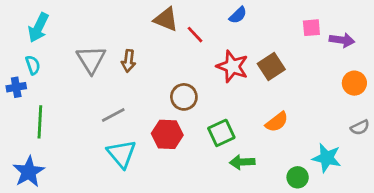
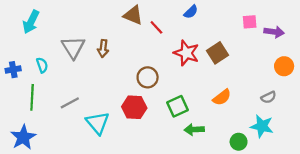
cyan semicircle: (33, 65) -> (42, 65), moved
gray line: (113, 115) -> (70, 103), moved
gray semicircle: (360, 127) -> (269, 97), moved

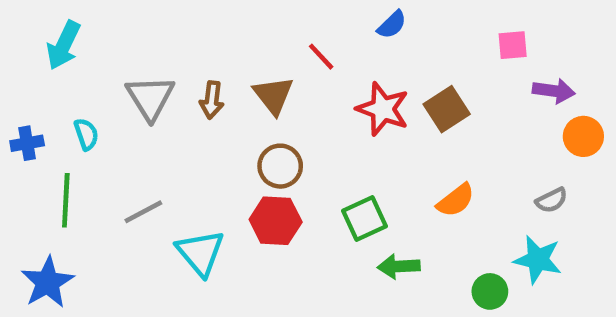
brown triangle: (133, 15) -> (273, 95), moved, turned 30
purple arrow: (274, 32) -> (554, 91), moved
brown circle: (148, 77) -> (280, 166), moved

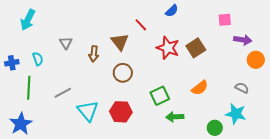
gray triangle: (150, 98) -> (66, 43), size x0.6
brown arrow: (212, 100) -> (94, 54), moved
gray semicircle: (551, 200) -> (242, 88), turned -128
red hexagon: (276, 221) -> (121, 112), moved

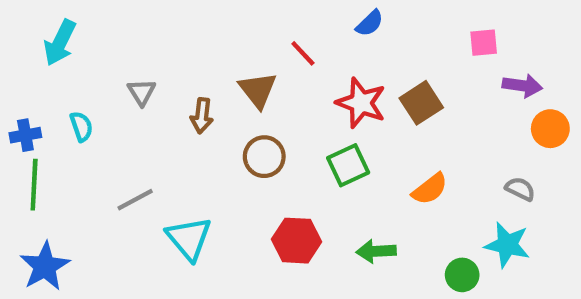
green line: (29, 88) -> (34, 185), moved
green square: (160, 96) -> (348, 165), moved
red hexagon: (121, 112) -> (296, 241), moved

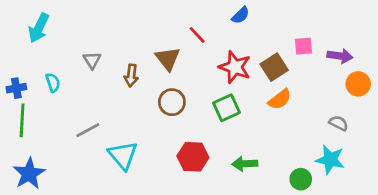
pink square: (484, 43) -> (304, 46), moved
orange semicircle: (430, 189) -> (280, 99), moved

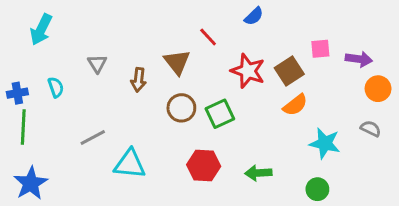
green square: (227, 108) -> (220, 114), moved
gray semicircle: (339, 123) -> (371, 129), moved
cyan triangle: (123, 155) -> (130, 164), turned -44
cyan star: (330, 160) -> (325, 143), moved

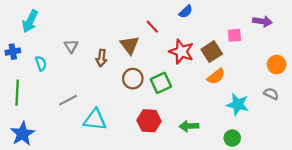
purple arrow: (359, 59) -> (263, 21), moved
blue cross: (17, 93) -> (13, 52), moved

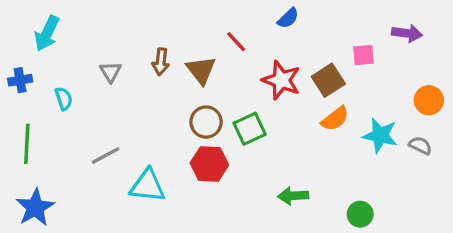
brown arrow: (101, 58) -> (161, 62), moved
cyan star: (238, 105) -> (380, 135), moved
red hexagon: (149, 121) -> (209, 164), moved

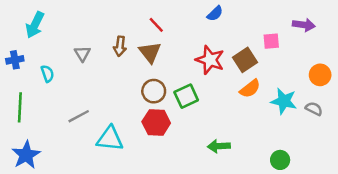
red line: (236, 42) -> (156, 25), moved
green circle: (360, 214) -> (280, 160), moved

